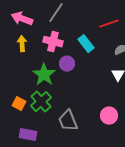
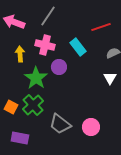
yellow arrow: (22, 44) -> (20, 54), moved
pink circle: (109, 116) -> (91, 127), moved
gray trapezoid: (68, 121) -> (60, 124), turned -30

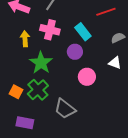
purple circle: (59, 67) -> (75, 52), moved
white triangle: (110, 78) -> (115, 63), turned -40
pink circle: (91, 127) -> (87, 77), moved

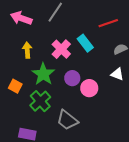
pink cross: (50, 30) -> (61, 49), moved, turned 30
purple circle: (75, 52) -> (72, 78), moved
orange square: (16, 92) -> (15, 86), moved

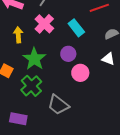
pink cross: (61, 49) -> (44, 24), moved
purple circle: (72, 78) -> (68, 54), moved

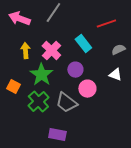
pink cross: (44, 24) -> (51, 51), moved
gray trapezoid: (58, 105) -> (66, 103), moved
purple rectangle: (18, 119) -> (57, 135), moved

